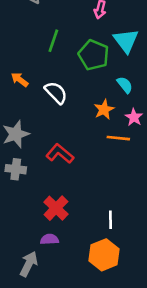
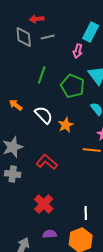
orange star: (104, 109) -> (66, 125), moved
purple semicircle: (49, 239) -> (50, 234), moved

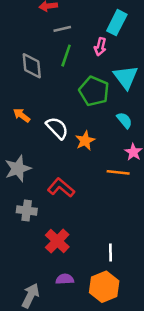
gray diamond: (24, 37) -> (32, 66), moved
green line: (42, 75) -> (66, 56), moved
gray cross: (13, 174) -> (27, 210), moved

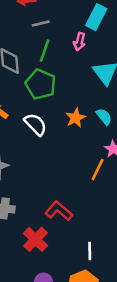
green pentagon: (94, 91) -> (41, 84), moved
orange star: (85, 141) -> (76, 118), moved
orange line: (118, 172) -> (98, 170), turned -70
red L-shape: (61, 188) -> (59, 211), moved

